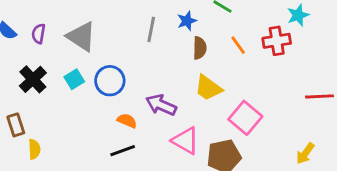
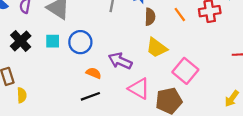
cyan square: (74, 79) -> (53, 41), turned 32

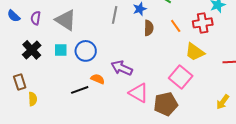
yellow trapezoid: (157, 48) -> (195, 52), moved
black line: (90, 96) -> (80, 90), moved

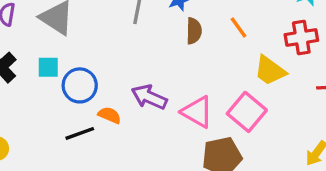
red cross: (203, 23) -> (301, 37), moved
blue circle: (86, 51) -> (80, 85), moved
pink triangle: (139, 93) -> (197, 112), moved

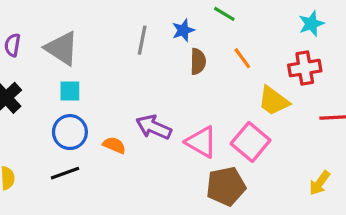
cyan square: (48, 67) -> (70, 91), moved
blue circle: (80, 85) -> (70, 132), moved
black line: (80, 133) -> (65, 173), moved

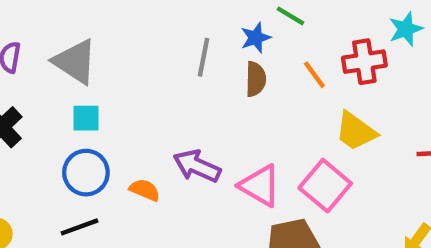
blue star: (183, 30) -> (256, 38), moved
gray line: (142, 40) -> (203, 57), moved
red cross: (305, 68) -> (364, 62), moved

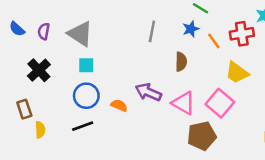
blue star: (256, 38) -> (191, 29), moved
brown semicircle: (256, 79) -> (181, 62), moved

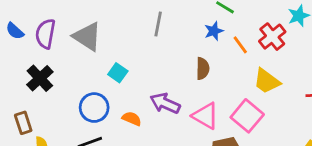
purple semicircle: (44, 31) -> (45, 34), size x1.5
gray line: (152, 31) -> (158, 24), moved
red cross: (242, 34) -> (272, 37), turned -30
cyan square: (86, 65) -> (118, 73), moved, turned 35

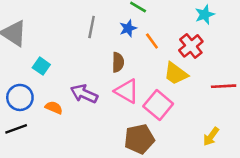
gray line: (158, 24) -> (92, 27), moved
red cross: (272, 37) -> (191, 46), moved
pink triangle: (205, 116) -> (127, 91), moved

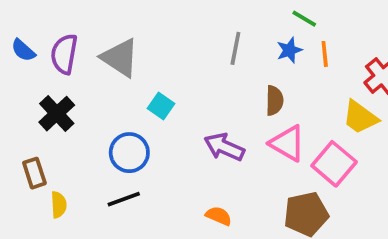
orange line: (152, 41) -> (325, 54), moved, turned 30
orange semicircle: (54, 108) -> (219, 216), moved

